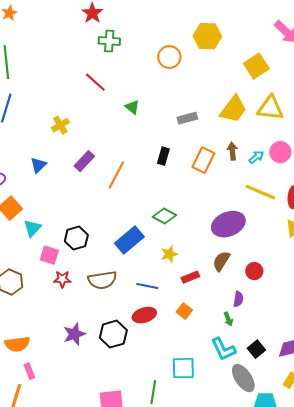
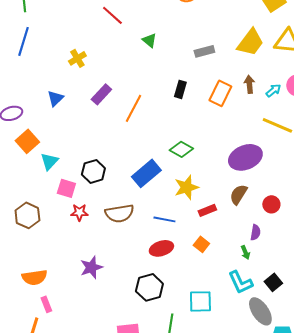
yellow star: (169, 254) -> (186, 187), size x1.4
black hexagon: (113, 334) -> (149, 287), moved

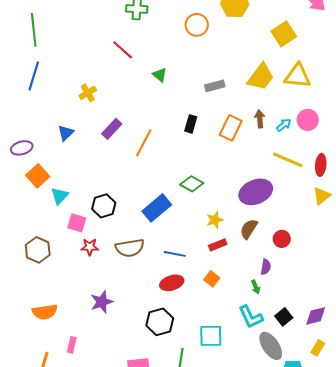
yellow star: (186, 187) -> (215, 220), moved, size x0.7
pink rectangle: (46, 304) -> (72, 345), moved, turned 35

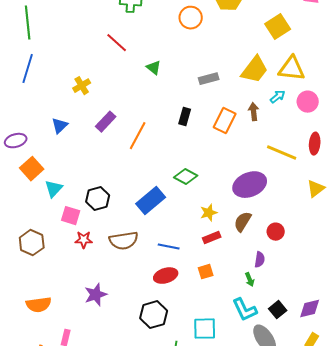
pink circle: (308, 120) -> (308, 102), moved
cyan arrow: (284, 125) -> (278, 97), moved
red ellipse: (321, 165) -> (315, 144), moved
orange square: (212, 279) -> (206, 272), turned 35

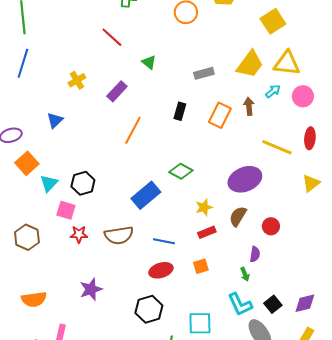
purple rectangle: (106, 122) -> (117, 91), moved
black hexagon: (98, 199) -> (83, 183), moved

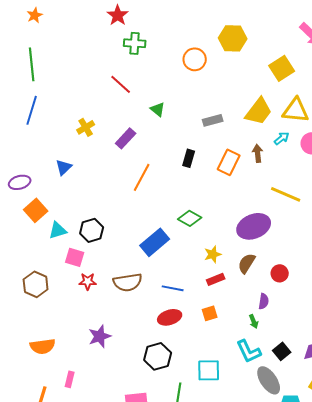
cyan triangle: (49, 183) -> (58, 230), turned 30

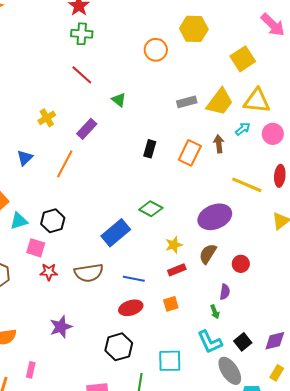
green cross: (135, 43) -> (82, 34), moved
gray rectangle: (213, 120) -> (187, 102), moved
orange line: (142, 177) -> (65, 164), moved

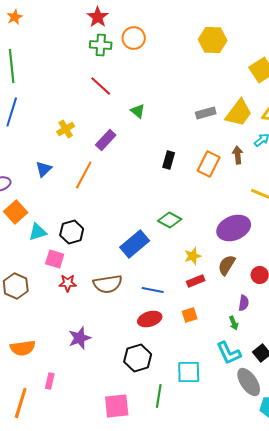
orange circle: (156, 50) -> (134, 38), moved

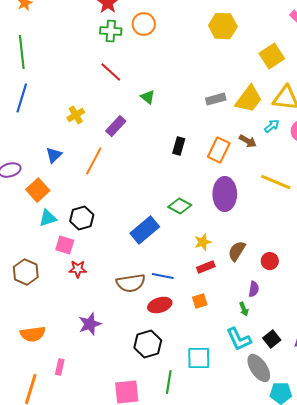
brown arrow: (238, 155) -> (248, 141), turned 126
orange square: (16, 212) -> (38, 190), moved
purple ellipse: (234, 228) -> (225, 194), moved, turned -68
brown semicircle: (108, 284) -> (131, 283), moved

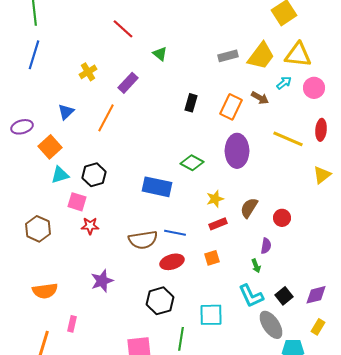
blue rectangle: (145, 230) -> (157, 187), turned 52

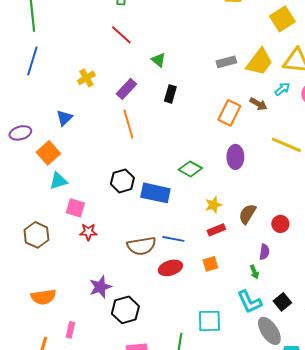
black rectangle: (191, 103) -> (170, 94), moved
orange line: (106, 118) -> (128, 124), moved, turned -44
purple ellipse: (237, 151) -> (235, 157), size x0.7
black hexagon: (94, 175) -> (122, 181), moved
black hexagon: (160, 301) -> (125, 310), moved

